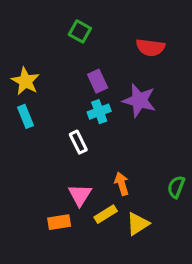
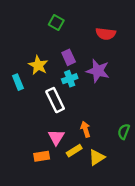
yellow star: (25, 81) -> (38, 65), moved
white rectangle: (78, 142) -> (55, 100), size x1.5

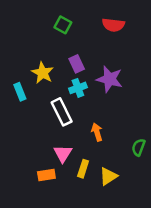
red semicircle: (106, 34) -> (113, 25), moved
orange arrow: (85, 129) -> (97, 132), moved
yellow rectangle: (74, 151) -> (83, 169), turned -40

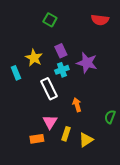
red semicircle: (113, 25) -> (100, 20), moved

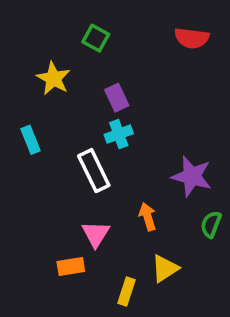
yellow star: (34, 58) -> (53, 78), moved
purple star: (87, 63) -> (192, 176), moved
orange arrow: (77, 105) -> (148, 217), moved
yellow rectangle: (66, 134) -> (126, 292), moved

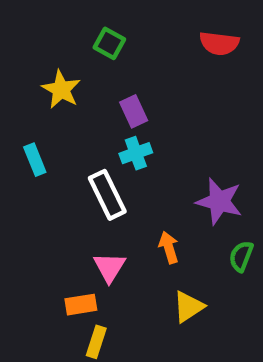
yellow rectangle: (126, 292) -> (96, 342), moved

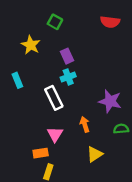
green semicircle: (241, 256) -> (121, 129), turned 64

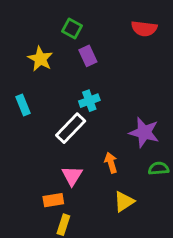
purple rectangle: (67, 56) -> (88, 56), moved
white rectangle: (54, 98) -> (71, 128), turned 70

